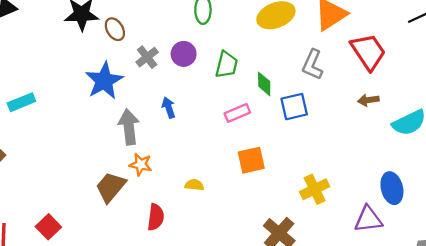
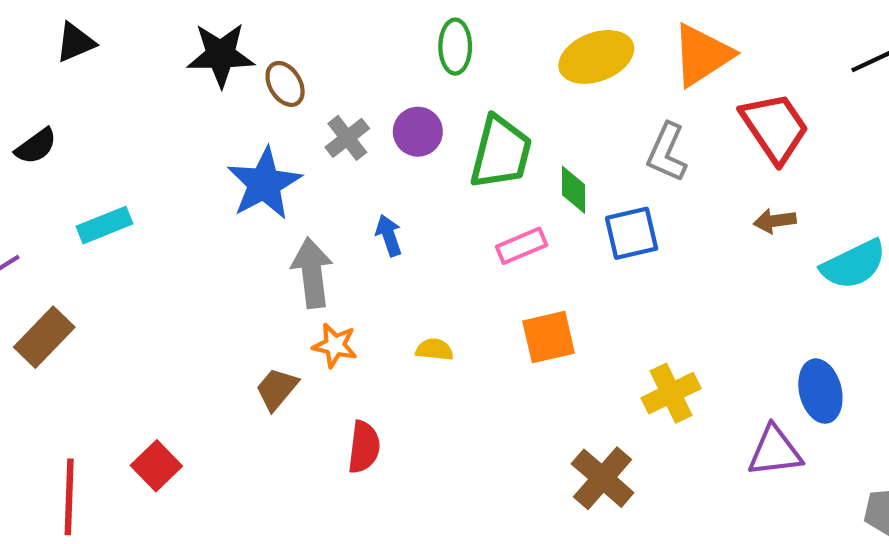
green trapezoid: (227, 65) -> (501, 152), size x1.4
yellow semicircle: (194, 185) -> (434, 350), moved
brown trapezoid: (111, 187) -> (277, 389), size x0.7

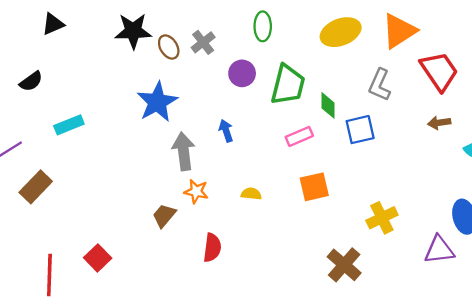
gray cross: (347, 138) -> (203, 42), moved

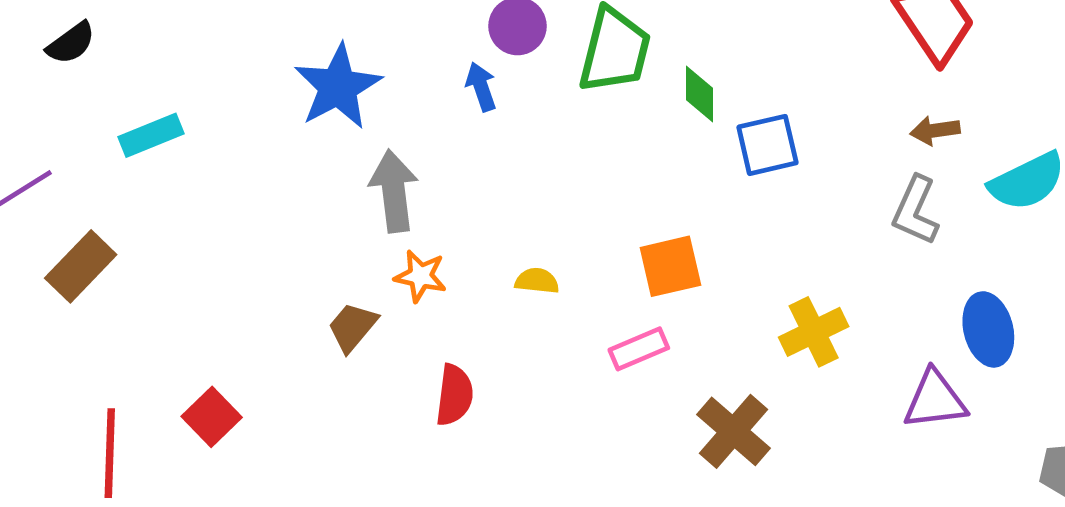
gray L-shape: (380, 85) -> (916, 211), moved
blue arrow: (226, 131) -> (481, 87), moved
pink rectangle: (299, 136) -> (639, 349), moved

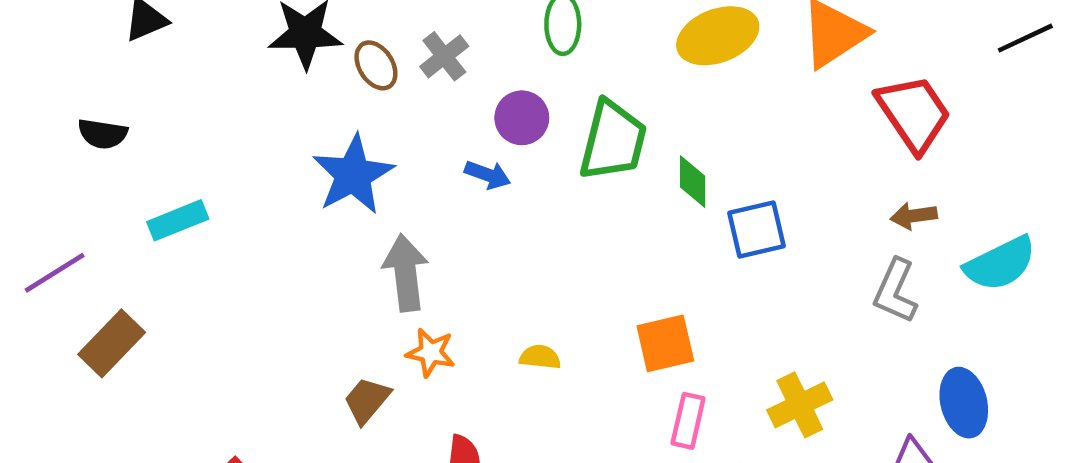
black semicircle: (71, 43) -> (103, 134), turned 45
blue arrow: (481, 87) -> (488, 175), turned 129
pink rectangle: (639, 349) -> (688, 421), moved, turned -54

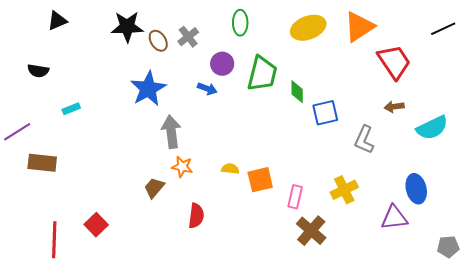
cyan rectangle: (178, 220) -> (71, 109), size x0.7
gray L-shape: (895, 291) -> (364, 140), moved
brown rectangle: (112, 343) -> (42, 163), turned 52
orange square: (665, 343) -> (260, 180), moved

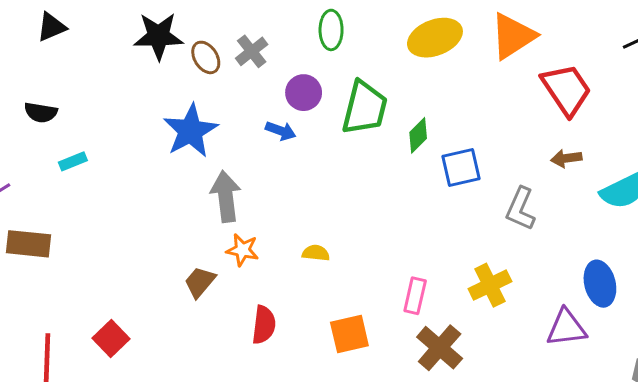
black semicircle: (38, 71) -> (41, 112), moved
green diamond: (297, 92) -> (418, 135), turned 45
orange square: (260, 180) -> (349, 334), moved

